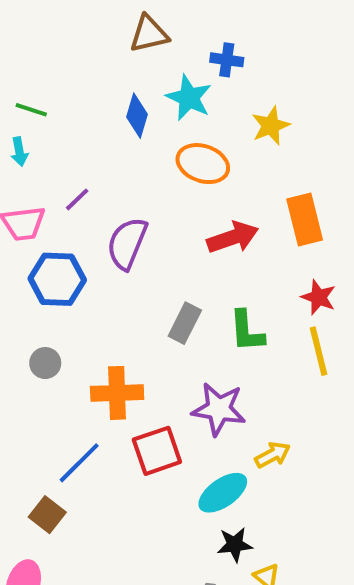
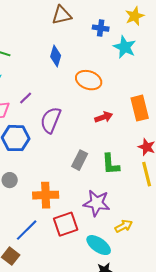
cyan star: (189, 98) -> (125, 47), moved
yellow star: (271, 126) -> (135, 16), moved
red arrow: (233, 237) -> (104, 117), size x0.7
cyan ellipse: (223, 493) -> (99, 245), turned 70

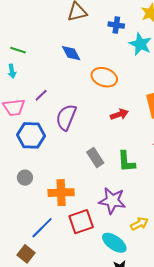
blue diamond: (56, 56) -> (71, 53), turned -45
gray rectangle: (80, 160) -> (95, 157), turned -60

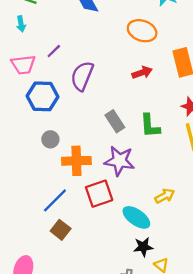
orange ellipse: (104, 77) -> (142, 31), moved
gray circle: (25, 178) -> (50, 139), moved
purple star: (112, 201) -> (119, 161), moved
brown square: (26, 254) -> (61, 230), moved

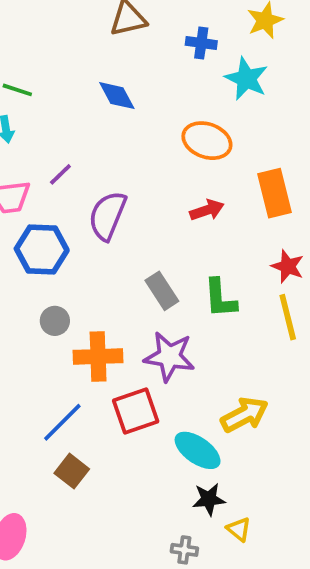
yellow arrow: (165, 196) -> (244, 415), size x1.4

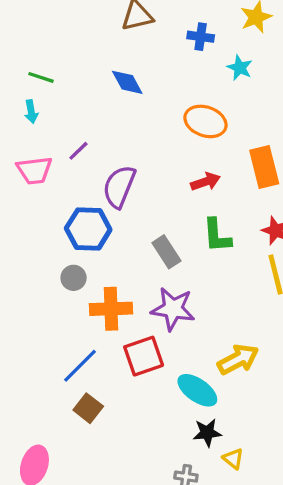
cyan star: (246, 79) -> (240, 68), size x0.7
blue hexagon: (42, 250) -> (88, 229), moved
green L-shape: (220, 298) -> (217, 235), moved

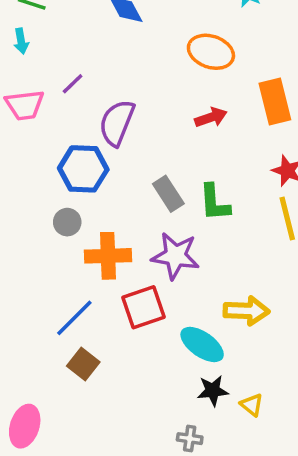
green L-shape: (217, 235) -> (214, 203), moved
yellow arrow: (238, 359) -> (246, 311), turned 30
yellow triangle: (233, 459) -> (252, 405), moved

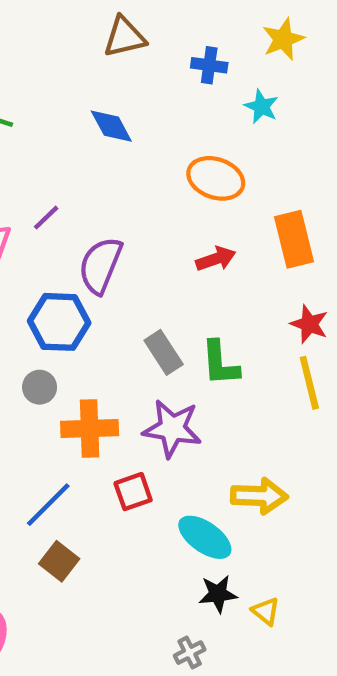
red square: (144, 307) -> (133, 492), size x0.7
gray cross: (190, 439) -> (190, 653), turned -35

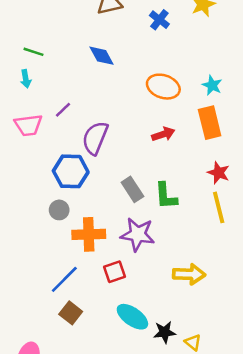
blue cross: (209, 65) -> (159, 20), turned 30
cyan star: (261, 107) -> (212, 85), moved
cyan ellipse: (205, 537) -> (132, 317), moved

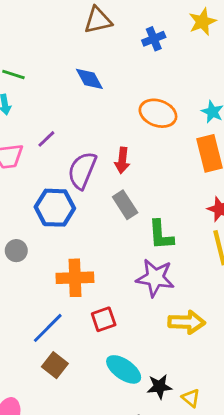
blue cross: (159, 20) -> (154, 39), turned 30
red arrow: (163, 134) -> (122, 160), moved, turned 115
gray rectangle: (132, 189) -> (125, 205), moved
gray circle: (59, 210) -> (16, 251), moved
purple star: (138, 234) -> (155, 278), moved

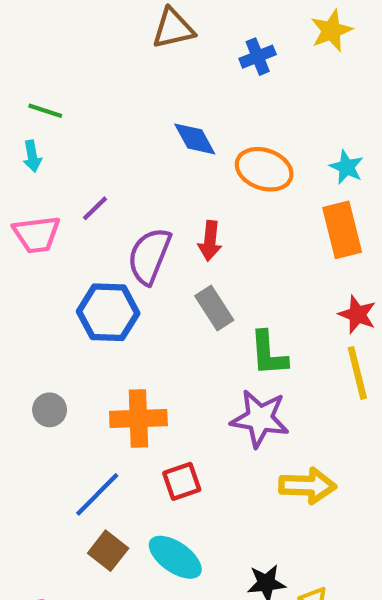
blue diamond: (89, 79) -> (195, 139), moved
gray circle: (16, 251) -> (50, 410), moved
cyan ellipse: (124, 369) -> (175, 557), moved

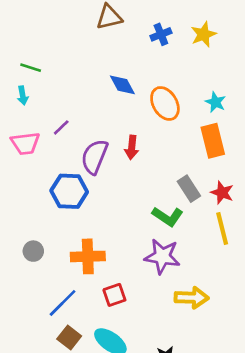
yellow star: (331, 31) -> (203, 34), moved
orange ellipse: (264, 169) -> (165, 103), turned 40
gray rectangle: (214, 308) -> (189, 189), moved
green L-shape: (268, 353) -> (168, 217), turned -52

